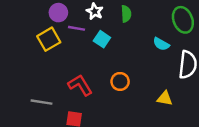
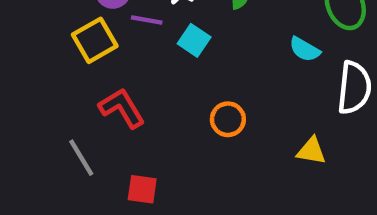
red L-shape: (80, 85) -> (122, 108), moved
gray line: (41, 102) -> (81, 158), turned 50

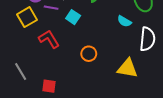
red L-shape: (122, 108) -> (49, 39), moved
yellow triangle: (311, 151) -> (128, 68), size x1.5

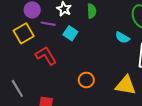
orange circle: (89, 54) -> (86, 80), moved

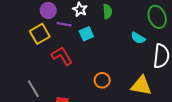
cyan square: (70, 33) -> (86, 34), turned 32

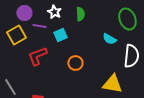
red L-shape: (62, 56) -> (37, 56), turned -80
orange circle: (102, 80) -> (75, 63), moved

